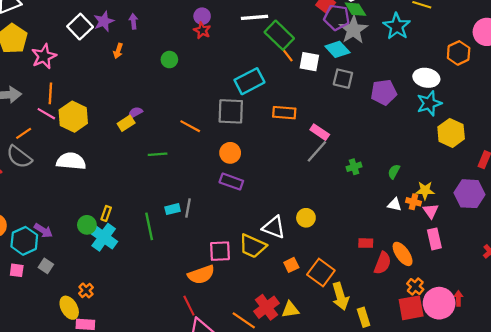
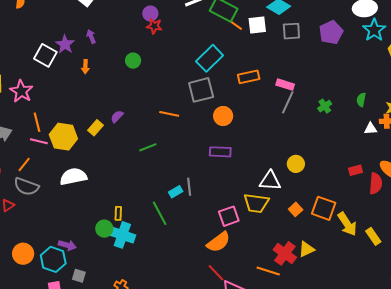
yellow rectangle: (126, 123) -> (95, 128), moved
orange circle: (230, 153) -> (223, 116), moved

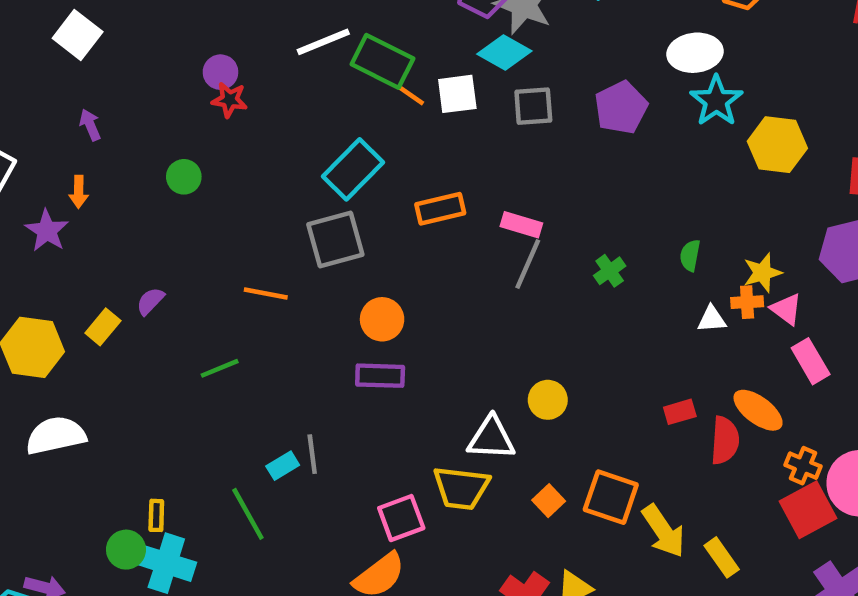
purple star: (65, 44) -> (47, 231), moved
orange circle: (223, 116) -> (382, 319), moved

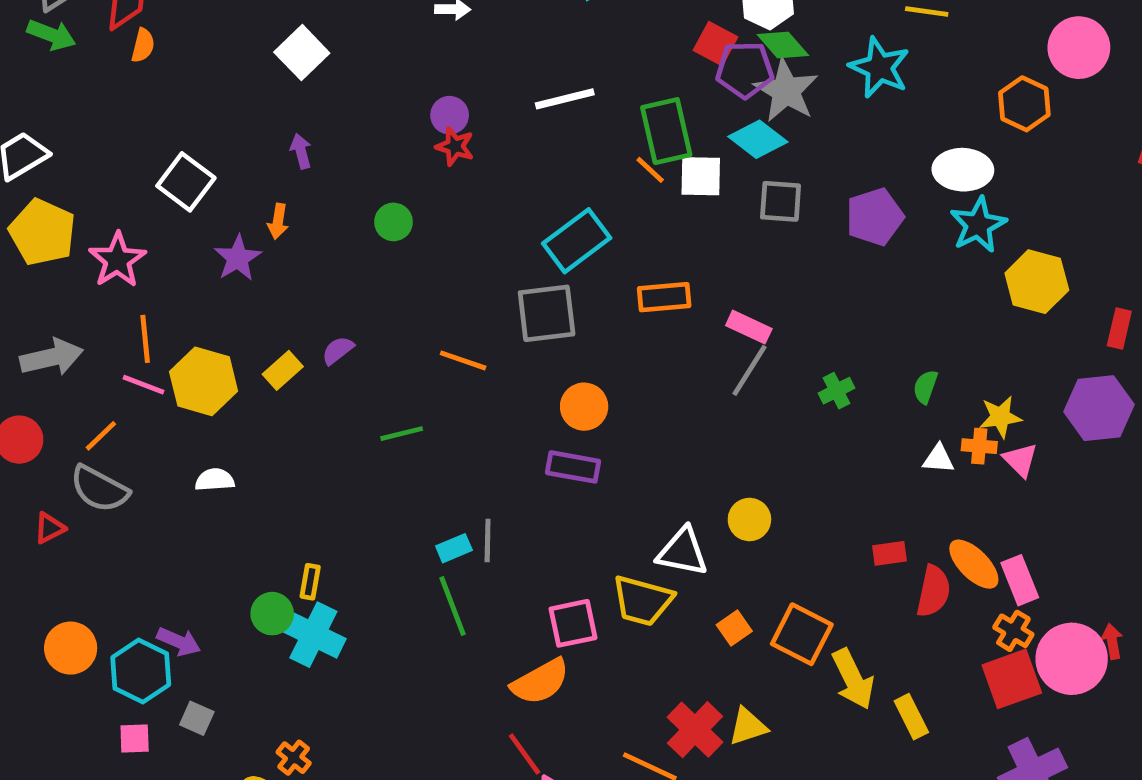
green rectangle: (382, 61) -> (666, 131), moved, turned 42
pink rectangle: (811, 361) -> (1020, 580), moved
white semicircle: (56, 436) -> (215, 480), size x0.6
green line: (248, 514) -> (452, 606), moved

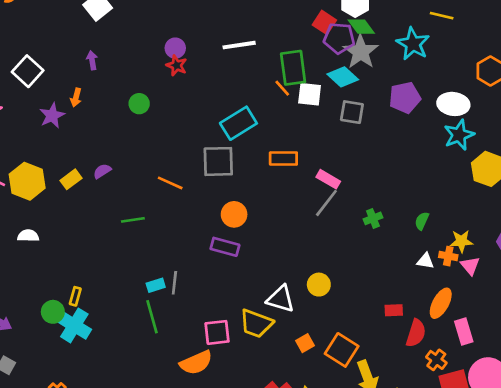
purple pentagon: (875, 217) -> (405, 98), moved
orange ellipse: (974, 564) -> (441, 303), moved, turned 68
orange cross: (1013, 631) -> (436, 360), moved

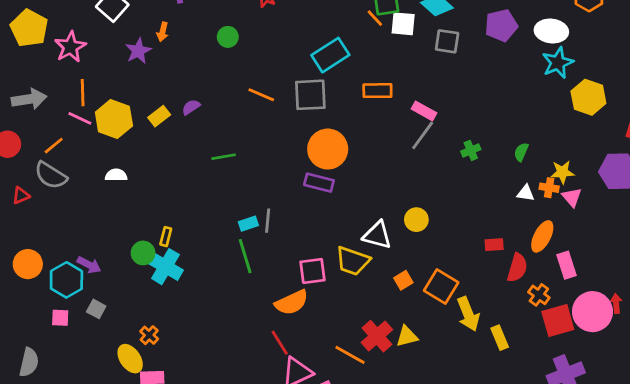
orange line: (170, 183) -> (261, 95), moved
orange circle: (234, 214) -> (328, 149), size x1.5

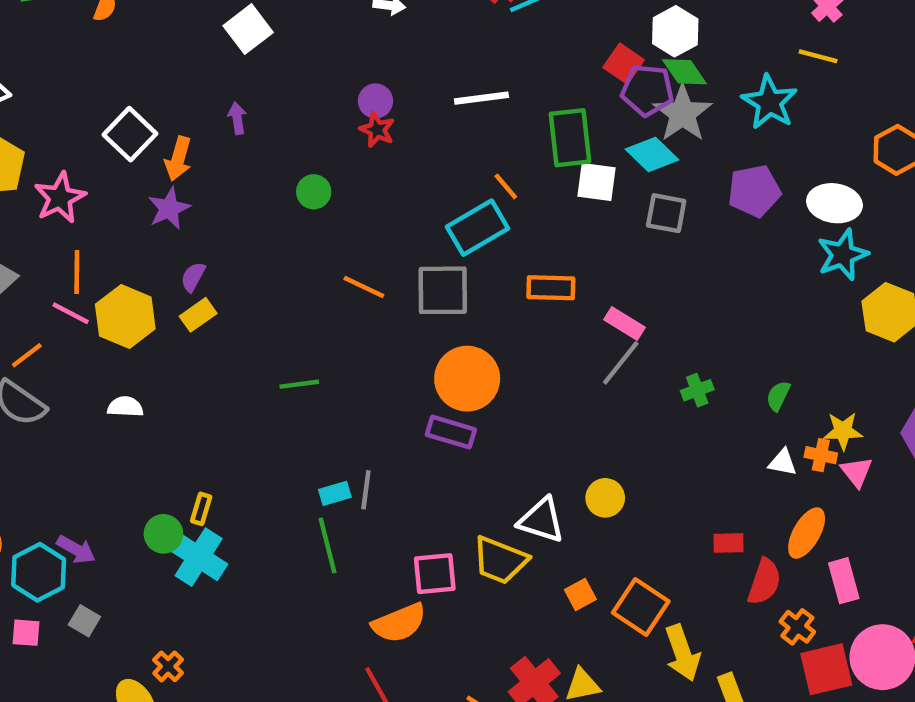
orange line: (375, 18) -> (506, 186), moved
orange arrow: (163, 32) -> (178, 159), moved, size x1.4
purple semicircle: (191, 107) -> (193, 277), moved, turned -30

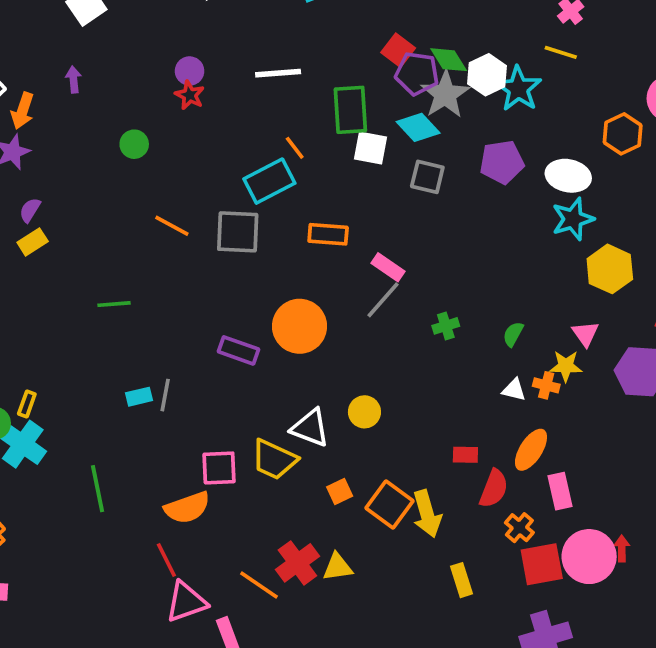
white hexagon: (675, 31) -> (487, 75), moved
orange circle: (467, 379) -> (300, 326), moved
pink triangle: (857, 472) -> (585, 334), moved
green line: (327, 545) -> (97, 489), moved
yellow arrow: (682, 653) -> (427, 514), moved

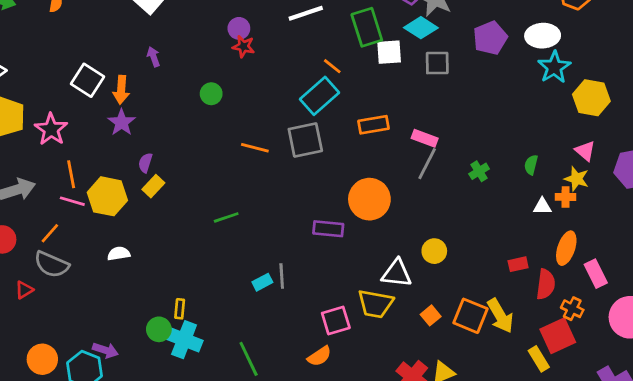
yellow star: (566, 366) -> (577, 179), turned 30
orange semicircle: (187, 508) -> (319, 356), size x0.7
red square: (542, 564) -> (558, 336), moved

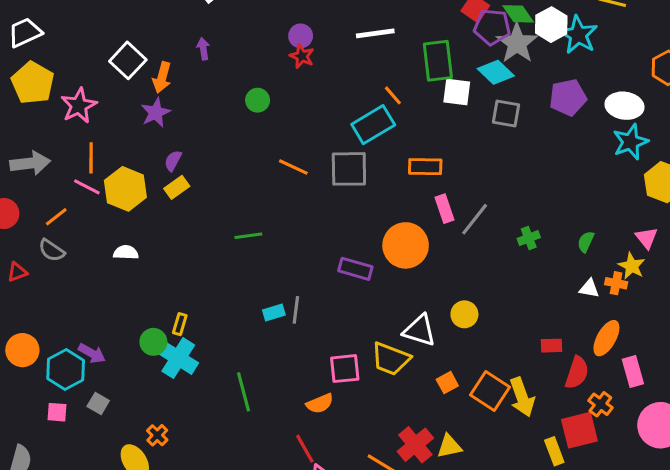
pink rectangle: (425, 138) -> (445, 209), moved, turned 40
gray semicircle: (52, 264) -> (52, 250), size x0.7

